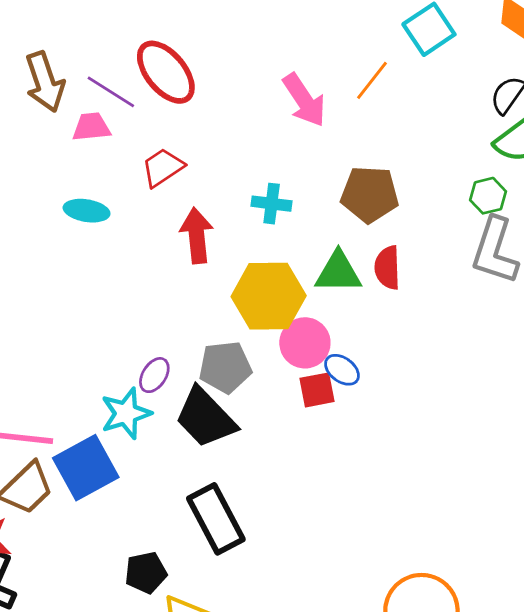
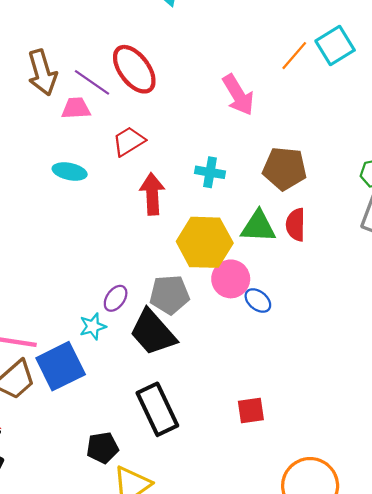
orange line: (372, 80) -> (294, 56), moved
red square: (317, 390) -> (251, 411), moved
cyan star: (126, 413) -> (93, 326), size x0.7

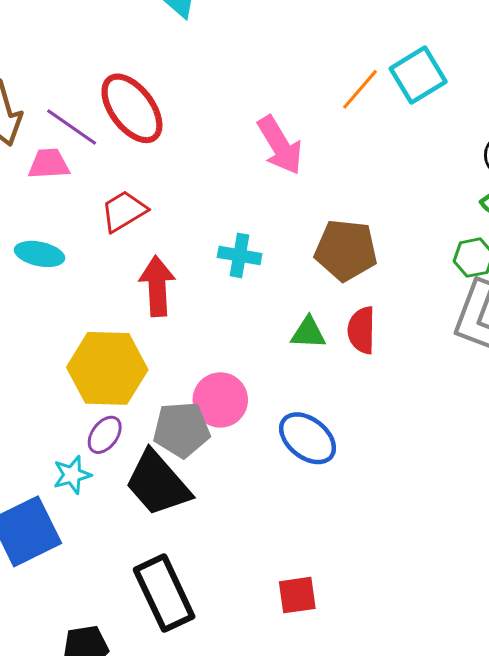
green triangle: (258, 227) -> (308, 333), size x0.7
yellow hexagon: (205, 242) -> (107, 368), moved
pink circle: (231, 279) -> (220, 400), moved
blue ellipse: (258, 301) -> (308, 438), size x1.5

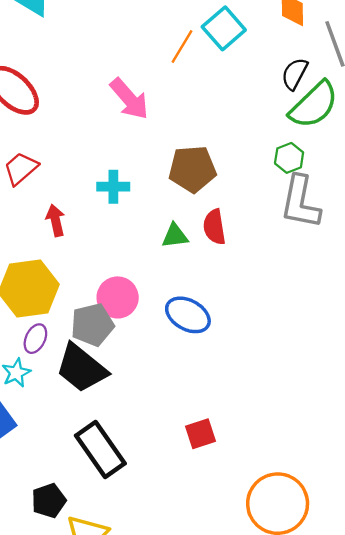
red arrow: (157, 286) -> (56, 220), size x0.7

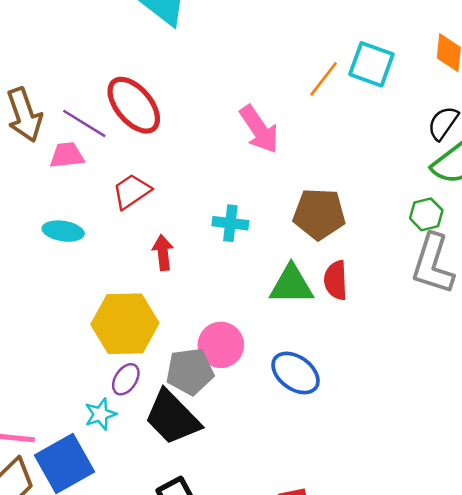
cyan square: (224, 28) -> (371, 64), turned -36
green triangle: (175, 236) -> (291, 285), size x1.5

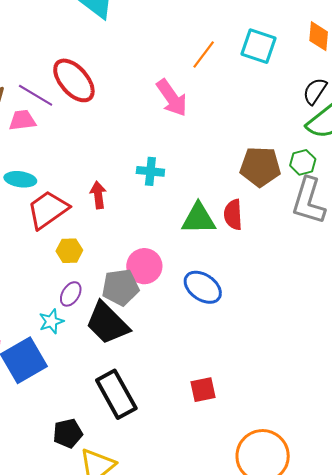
orange line: (324, 79) -> (204, 54), moved
red trapezoid: (132, 191) -> (48, 210), moved, size x1.4
brown pentagon: (319, 214) -> (260, 167), moved
yellow hexagon: (125, 324) -> (69, 251), size x0.5

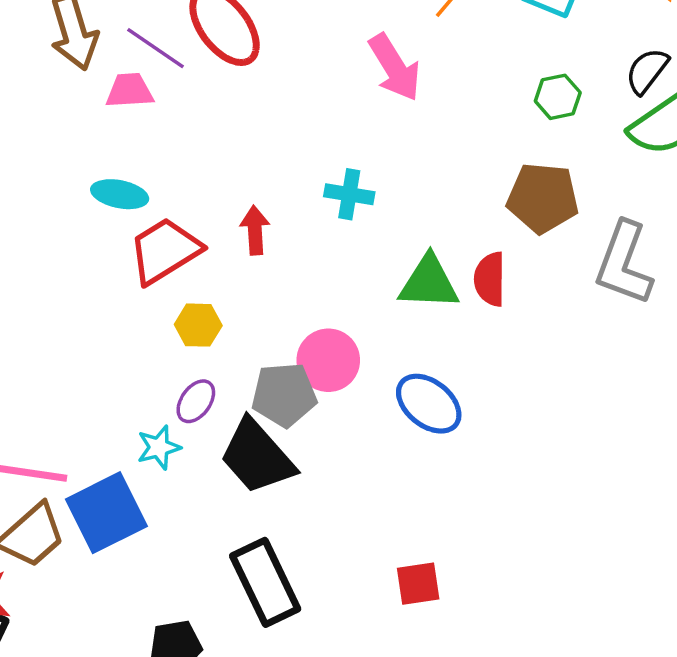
green hexagon: (303, 162) -> (558, 97), moved

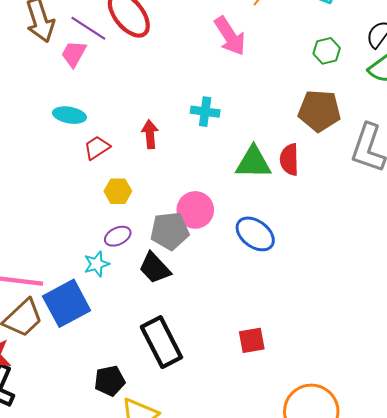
pink trapezoid: (130, 91) -> (74, 54), turned -56
red trapezoid: (165, 251) -> (97, 148), size x0.6
purple ellipse: (196, 401) -> (118, 236), turned 30
black trapezoid: (257, 457) -> (155, 268), size x0.7

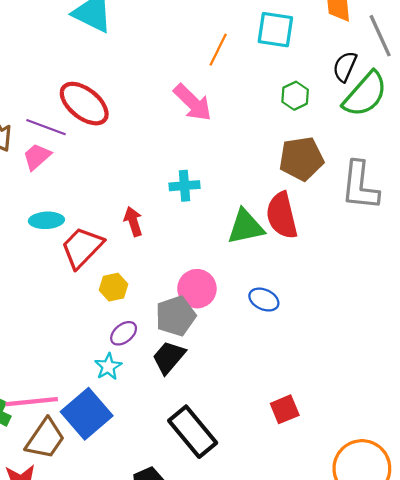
pink trapezoid: (74, 54) -> (37, 157), turned 32
red trapezoid: (97, 148) -> (82, 247), size x1.6
red semicircle: (289, 160) -> (282, 215), size x1.4
blue ellipse: (255, 234) -> (264, 300), size x0.7
black trapezoid: (155, 268) -> (169, 357), turned 96

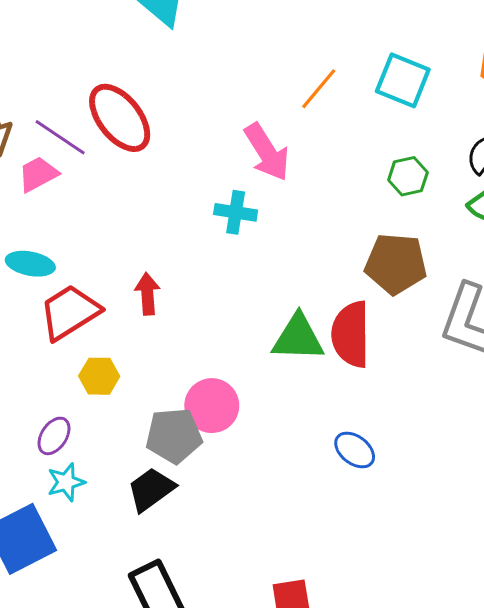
cyan cross: (185, 186) -> (236, 212), moved
blue ellipse: (264, 300) -> (355, 450), moved
purple ellipse: (124, 333) -> (54, 436), moved, turned -32

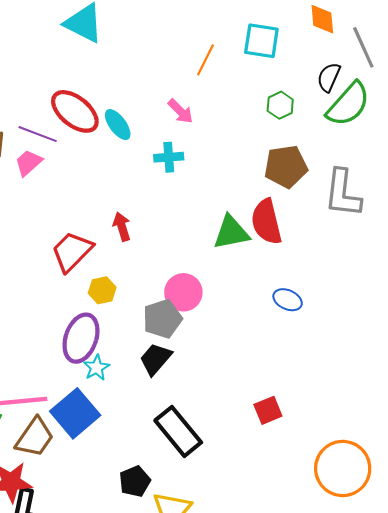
pink arrow: (267, 152) -> (180, 111), size x0.7
cyan ellipse: (30, 264) -> (118, 125), moved, turned 56
purple ellipse: (54, 436) -> (81, 338), size x1.8

